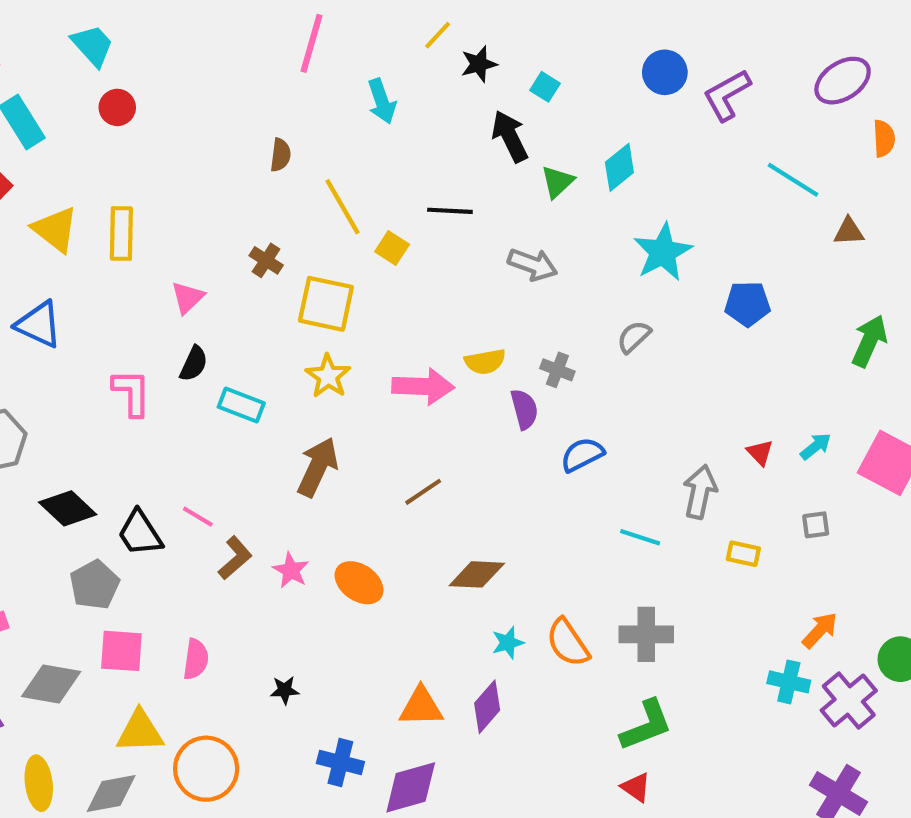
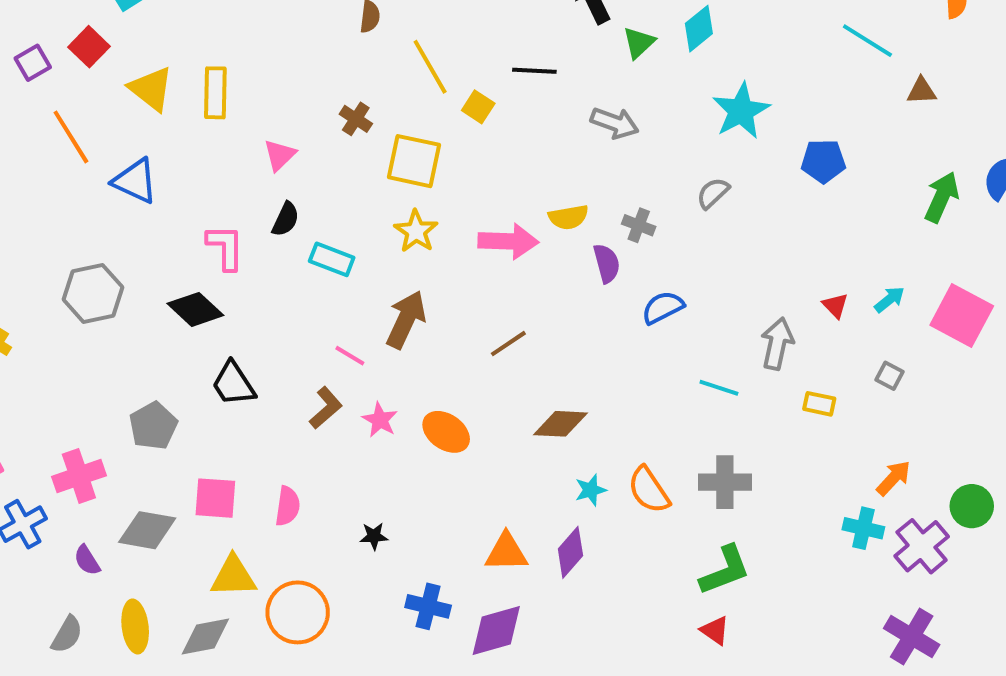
black diamond: (68, 508) -> (195, 309), moved
pink line: (198, 517) -> (350, 356), moved
gray square: (816, 525) -> (889, 376), turned 36
gray pentagon: (95, 585) -> (153, 426), moved

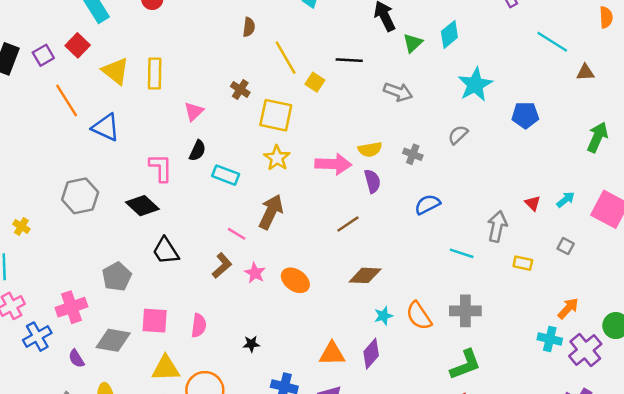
purple semicircle: (607, 263) -> (372, 181), moved
brown line: (508, 344) -> (348, 224), moved

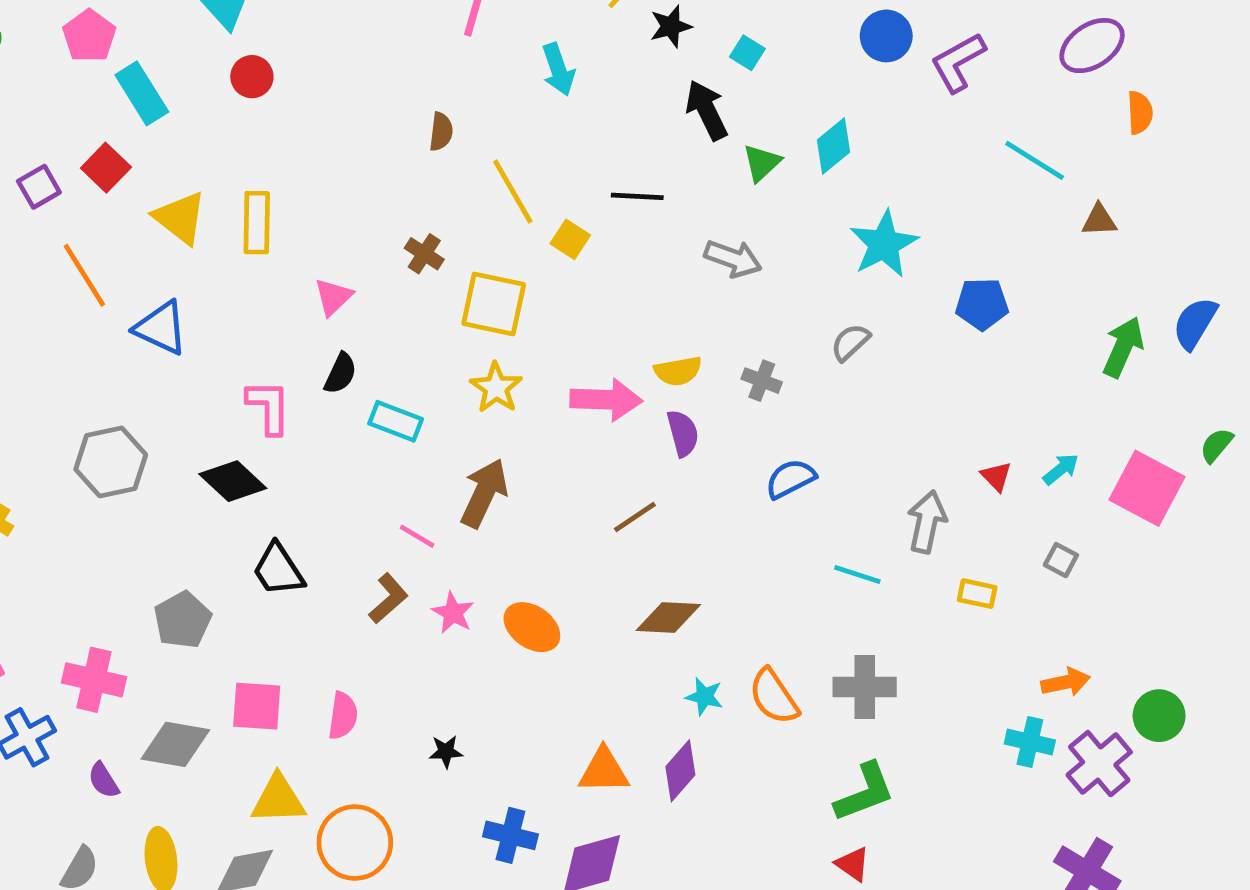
pink cross: (71, 307) -> (94, 680), turned 32
orange arrow: (568, 308) -> (1066, 682), turned 35
cyan star: (383, 316) -> (704, 697), turned 30

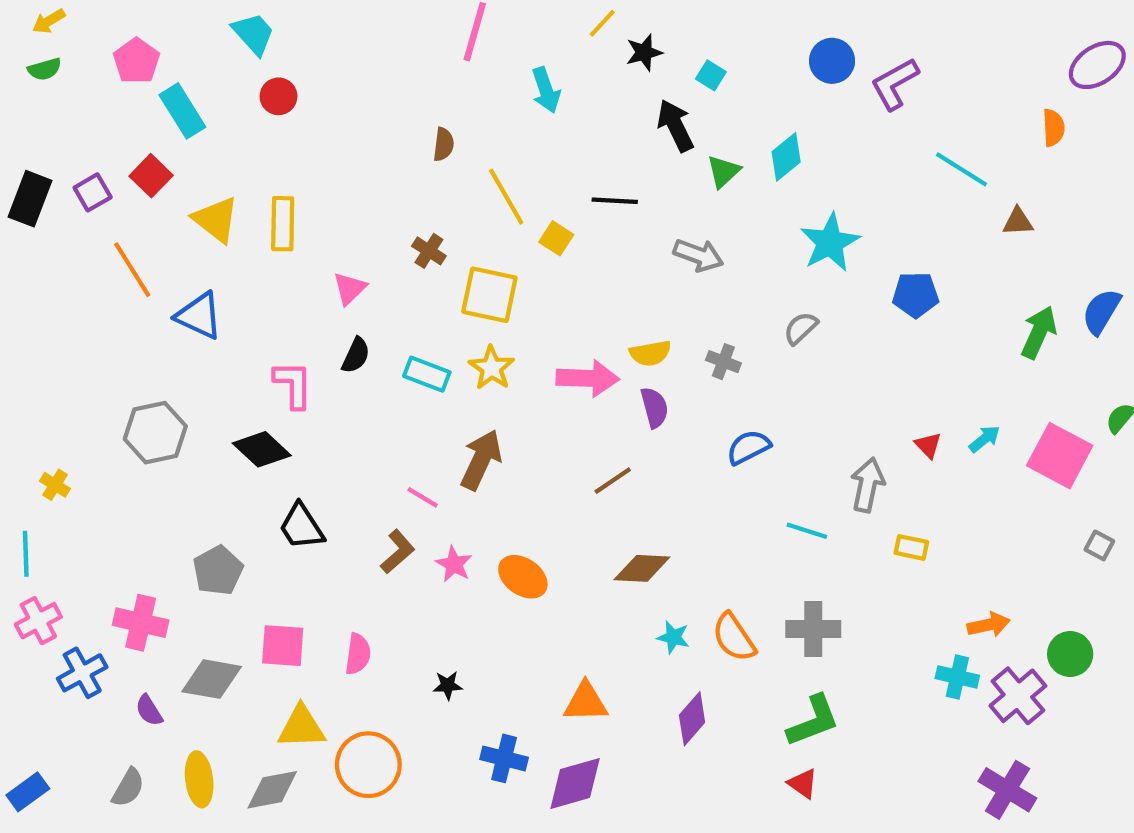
purple ellipse: (1092, 46) -> (1097, 65), moved
cyan rectangle: (396, 421) -> (427, 374), moved
gray square: (1061, 560) -> (1099, 545), moved
purple diamond: (680, 771) -> (692, 719), moved

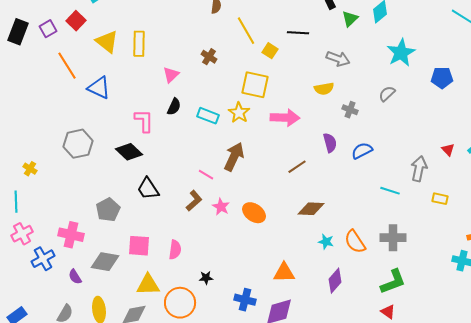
yellow square: (489, 295) -> (255, 85), moved
yellow semicircle: (650, 353) -> (324, 89), moved
purple semicircle: (654, 408) -> (330, 143), moved
black star: (448, 685) -> (206, 278), moved

